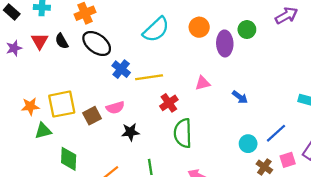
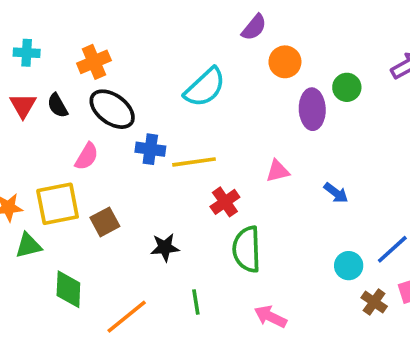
orange circle: (199, 27) -> (285, 62), moved
blue cross: (121, 69) -> (150, 149), turned -30
pink semicircle: (115, 108) -> (87, 156), moved, turned -42

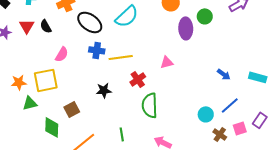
black ellipse: (112, 109) -> (90, 22), moved
blue arrow: (336, 193) -> (224, 74), moved
brown square: (105, 222) -> (72, 109), moved
black star: (165, 247) -> (104, 90), moved

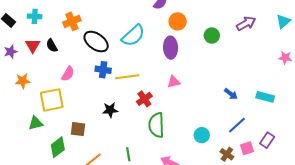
purple ellipse: (186, 28) -> (171, 48), moved
orange star: (19, 82) -> (23, 81), moved
brown square: (72, 109) -> (78, 129), turned 35
cyan circle: (206, 114) -> (202, 135), moved
green diamond: (52, 127) -> (58, 147), turned 50

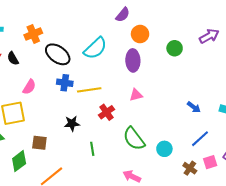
green semicircle: (156, 125) -> (134, 139), moved, turned -35
green line: (128, 154) -> (92, 149), moved

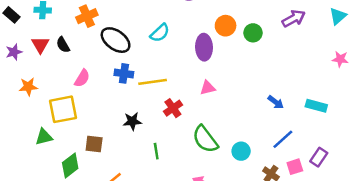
orange circle: (140, 34) -> (226, 26), moved
cyan semicircle: (95, 48) -> (160, 33), size x0.7

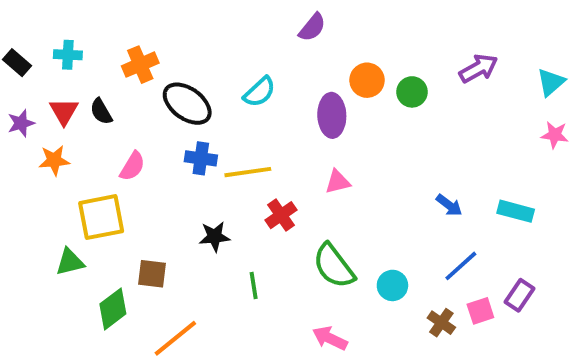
cyan triangle: (338, 16) -> (551, 82), moved
orange star: (28, 87) -> (54, 160), moved

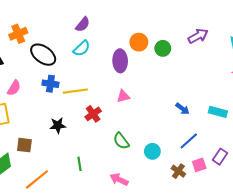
purple semicircle: (312, 27) -> (83, 24), moved
green semicircle: (334, 266) -> (121, 141), size x0.7
green line: (254, 285) -> (80, 164), moved

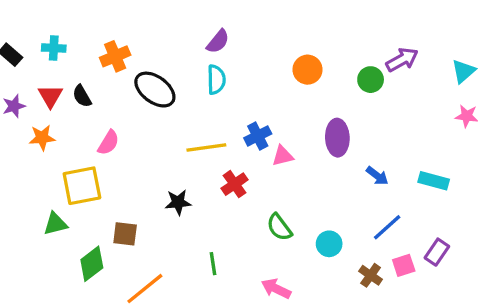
cyan semicircle: (82, 48) -> (216, 80), turned -48
green circle: (163, 48) -> (371, 80), moved
purple ellipse: (120, 61) -> (337, 138), moved
blue cross: (50, 84) -> (258, 136), moved, turned -35

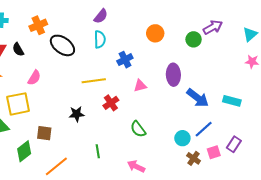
blue cross: (258, 136) -> (125, 60), moved
blue arrow: (377, 176) -> (198, 98), size x1.6
cyan circle: (329, 244) -> (182, 138), moved

